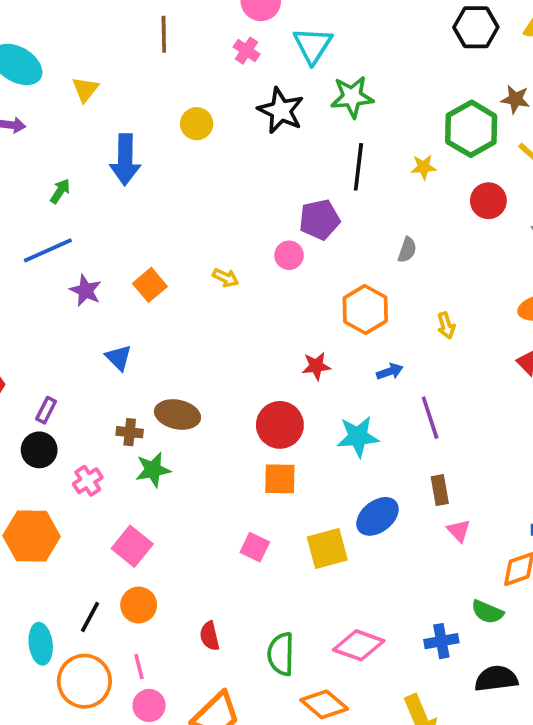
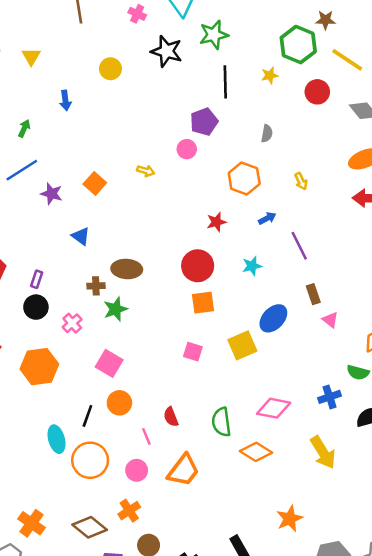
blue arrow: (125, 160) -> (65, 100), size x0.6
cyan star: (358, 437) -> (252, 266), size x0.7
pink line: (139, 667) -> (146, 436), moved

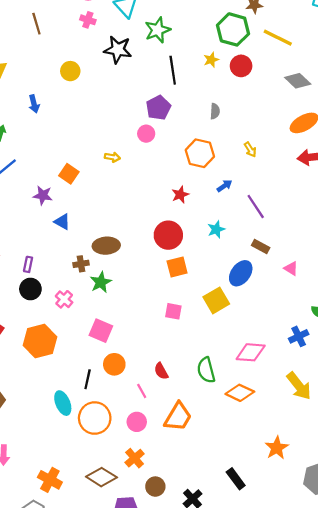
red circle: (317, 92) -> (241, 66), moved
purple star: (52, 194) -> (43, 195), moved
brown rectangle: (313, 294) -> (261, 247), moved, turned -36

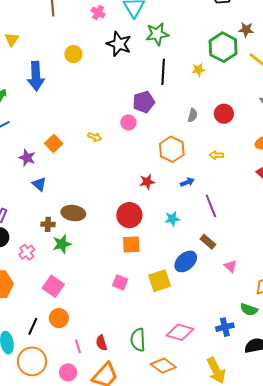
red circle: (241, 66) -> (224, 114), moved
blue arrow: (34, 104) -> (36, 76), size x1.8
yellow arrow: (250, 150) -> (216, 155), turned 112
red semicircle: (161, 371) -> (101, 343), moved

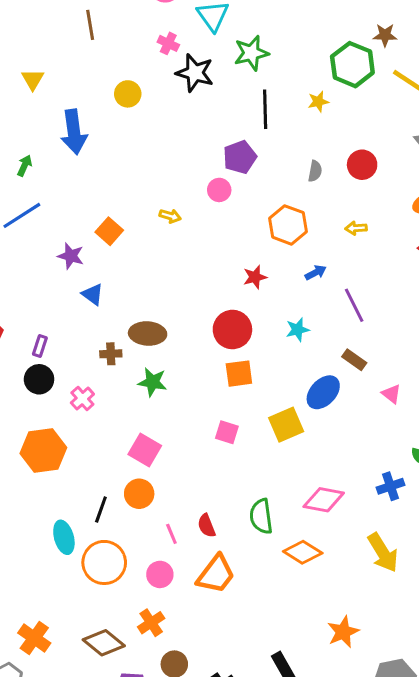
pink cross: (98, 13) -> (168, 43), moved
green star: (62, 244) -> (152, 382), moved, turned 30
pink square: (53, 286) -> (145, 450), moved

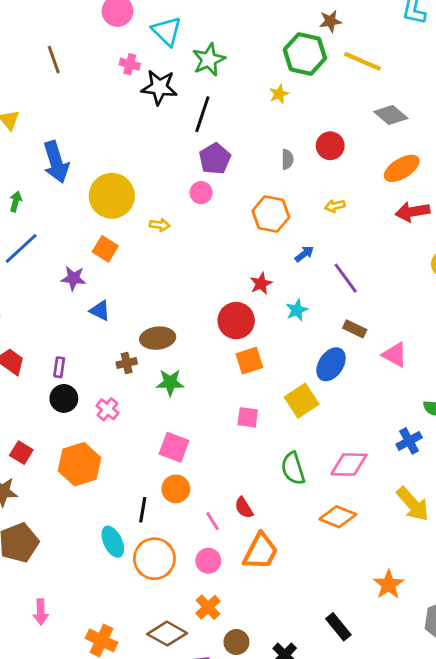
yellow circle: (128, 94) -> (112, 196), moved, size x1.8
black line: (265, 109) -> (202, 114), moved, turned 30
red star: (255, 277) -> (261, 284), moved
pink triangle: (391, 394) -> (395, 355), size x1.4
green semicircle: (261, 516) -> (293, 468), moved

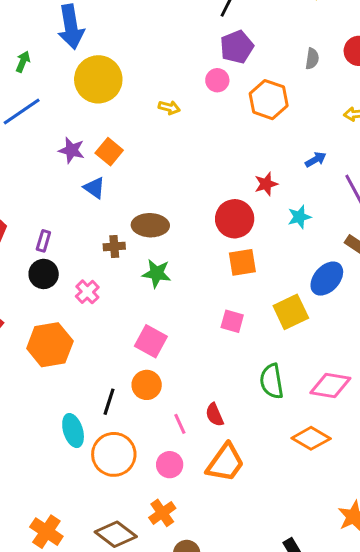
yellow circle: (112, 196) -> (98, 79), moved
orange hexagon: (271, 214) -> (269, 100), moved
orange square: (105, 249) -> (109, 152), moved

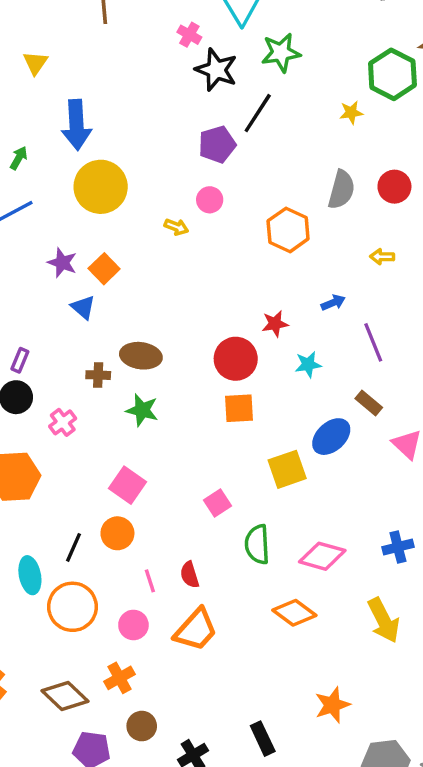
purple pentagon: (237, 47) -> (217, 145), moved
gray semicircle: (312, 59) -> (341, 190), size x1.6
pink circle: (217, 80) -> (210, 200), moved
pink square: (232, 321) -> (217, 503), moved, turned 35

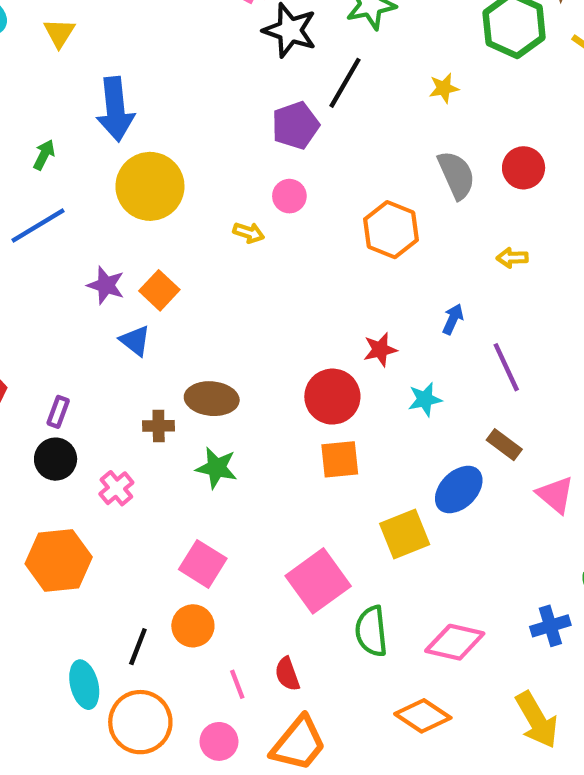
yellow star: (351, 113) -> (444, 88), moved
gray semicircle: (341, 190) -> (456, 175), turned -36
blue arrow: (333, 303) -> (453, 319), turned -40
pink square: (217, 503) -> (318, 581), size x1.8

